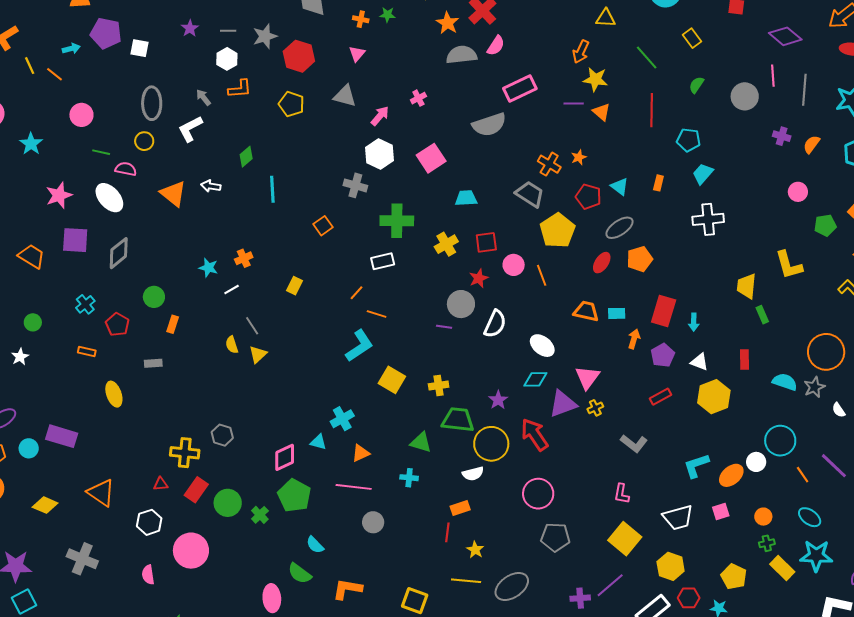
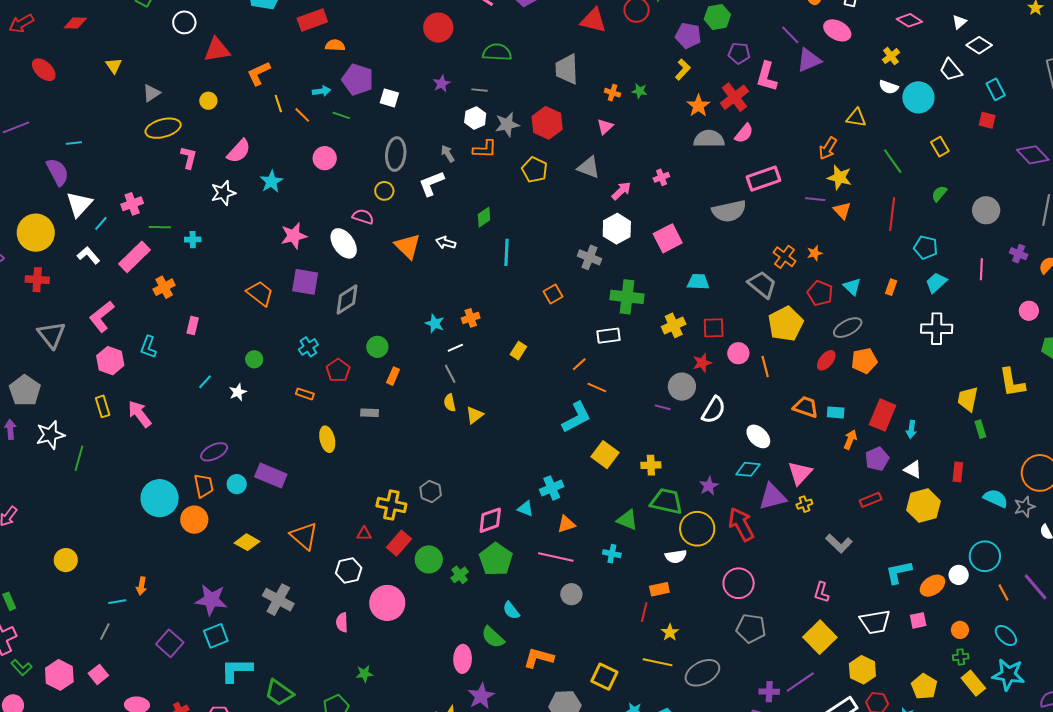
gray star: (265, 36) -> (507, 124), moved
pink line: (773, 76) -> (981, 269), moved
green line: (101, 152) -> (341, 115), moved
gray line: (252, 326) -> (450, 374), moved

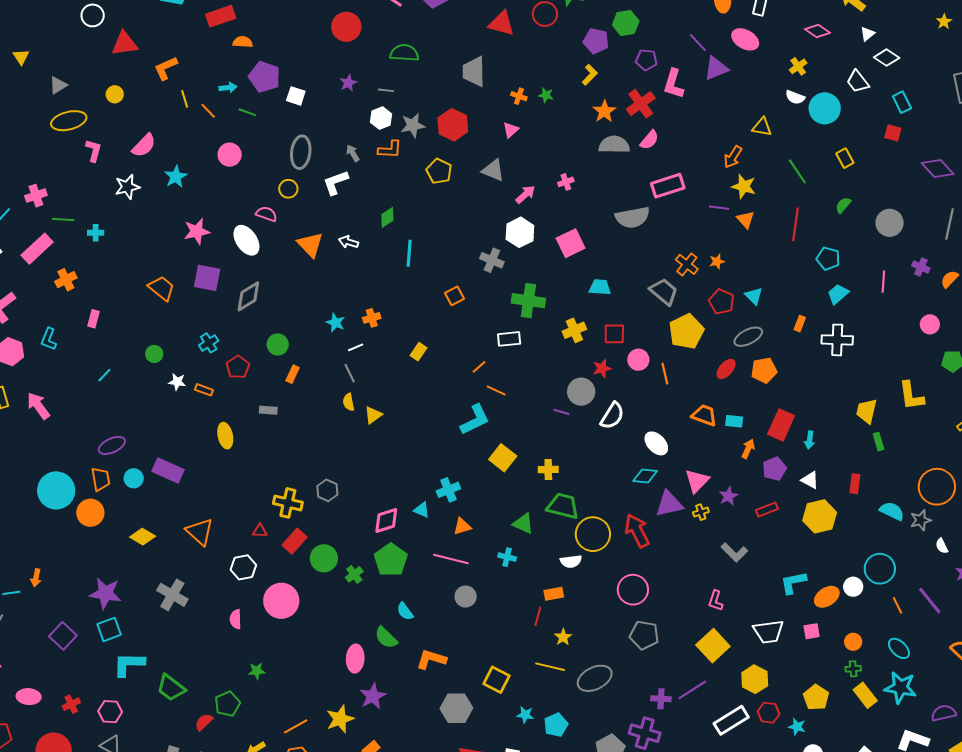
orange rectangle: (891, 287) -> (800, 324), moved
white star: (238, 392) -> (177, 382), moved, turned 30
purple star: (709, 486) -> (728, 496), moved

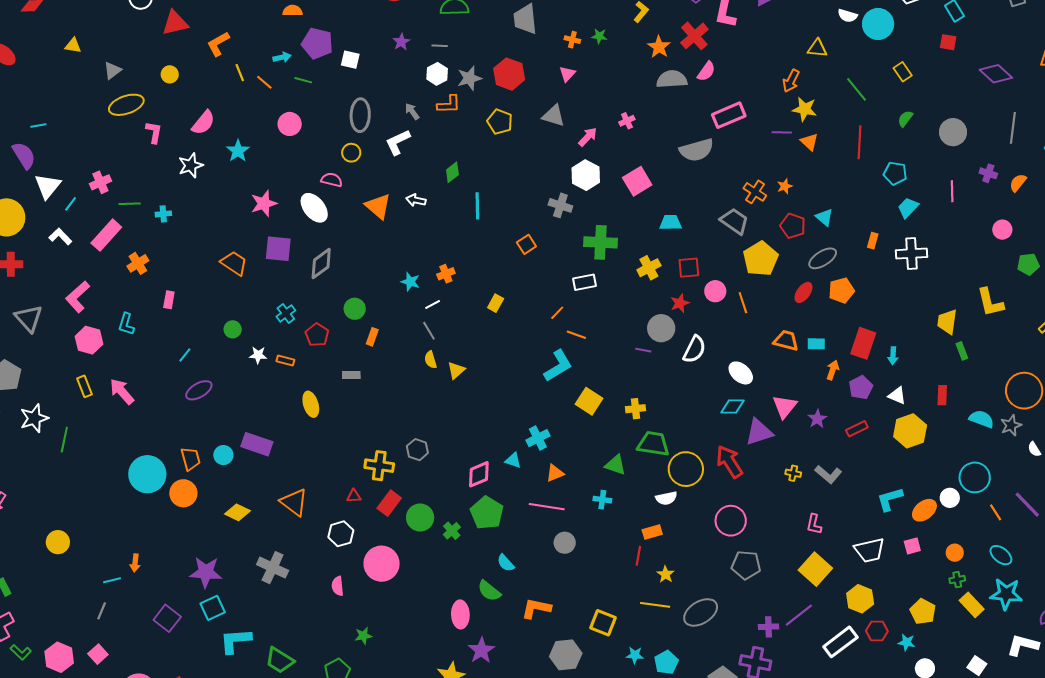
yellow triangle: (21, 57) -> (73, 46), turned -42
purple ellipse: (112, 445) -> (199, 390), moved
yellow cross: (701, 512) -> (793, 473), moved, turned 35

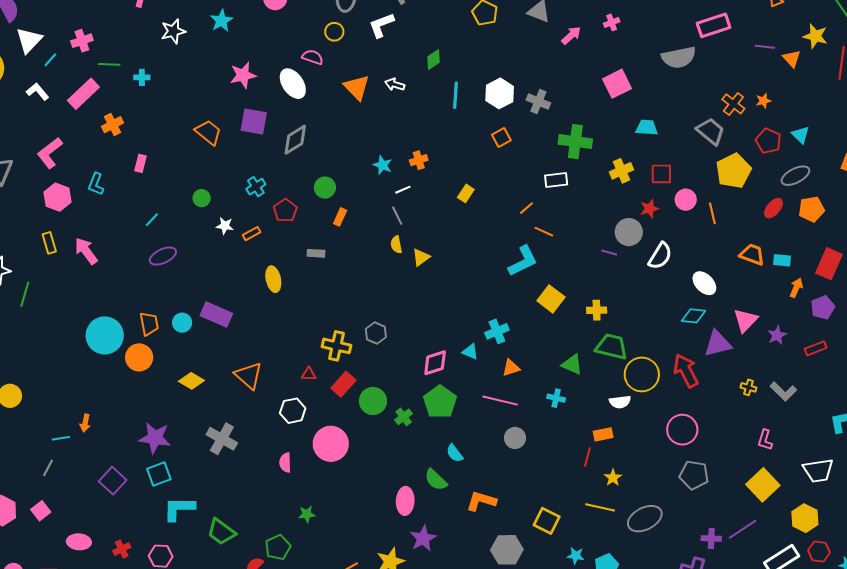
yellow star: (805, 109) -> (815, 36), moved
white hexagon: (586, 175) -> (500, 93), moved
orange rectangle: (285, 361) -> (252, 234), turned -48

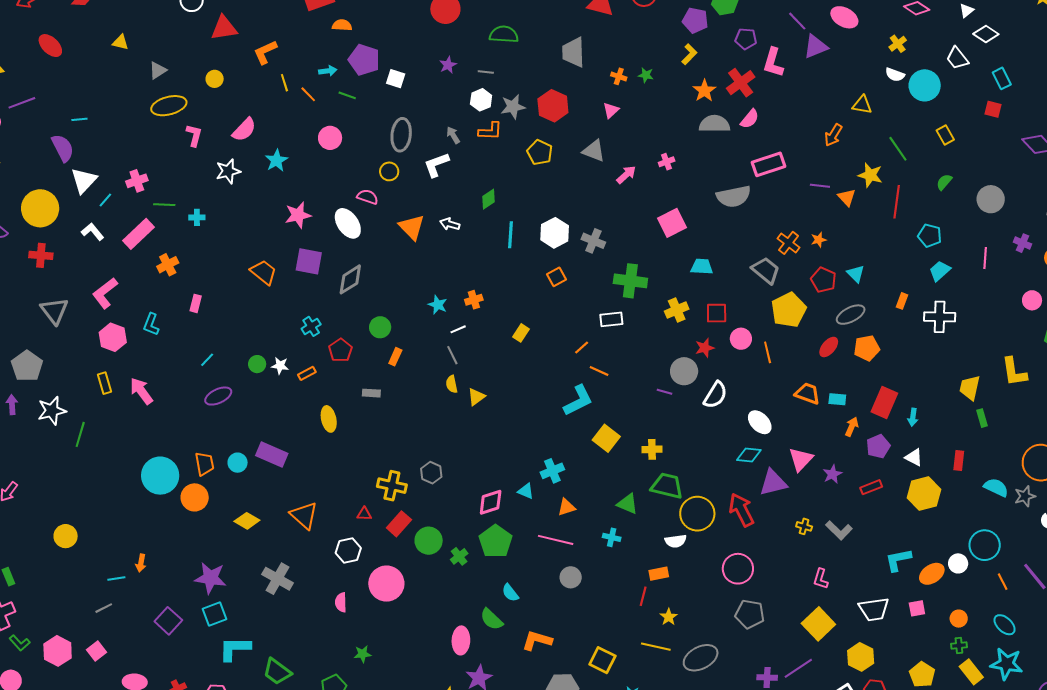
green circle: (202, 198) -> (257, 364), moved
gray line: (48, 468) -> (104, 608), turned 36

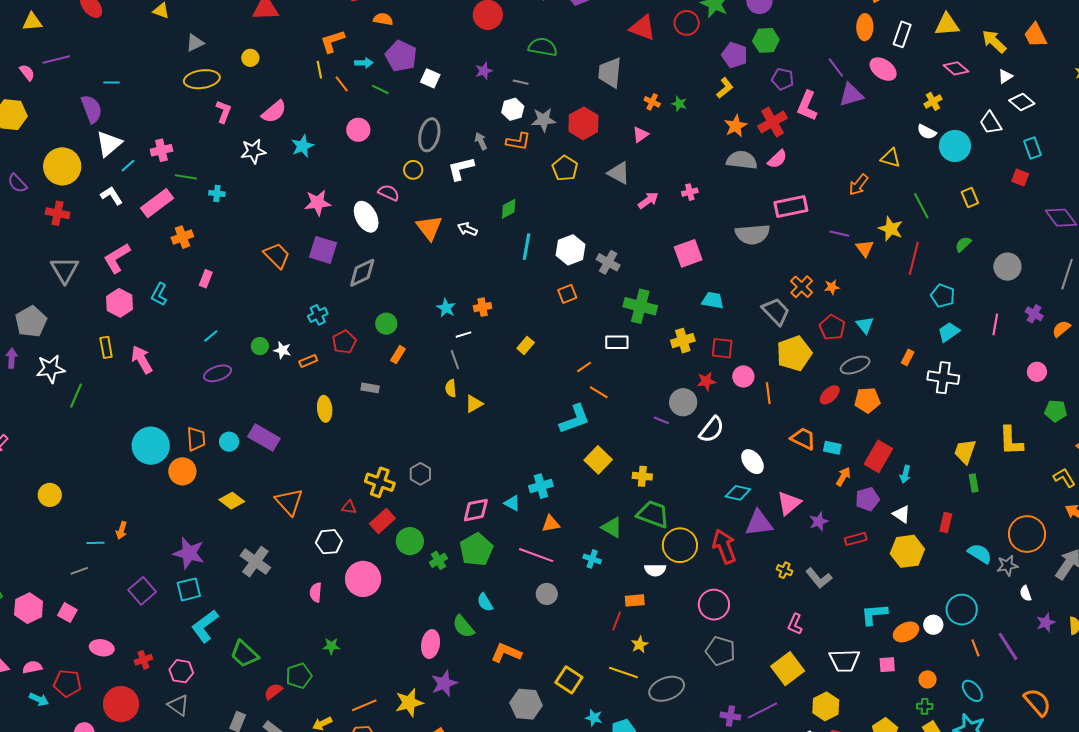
orange L-shape: (265, 52) -> (333, 41), moved
cyan L-shape: (235, 649) -> (205, 626), turned -44
pink square: (97, 651) -> (67, 613), turned -30

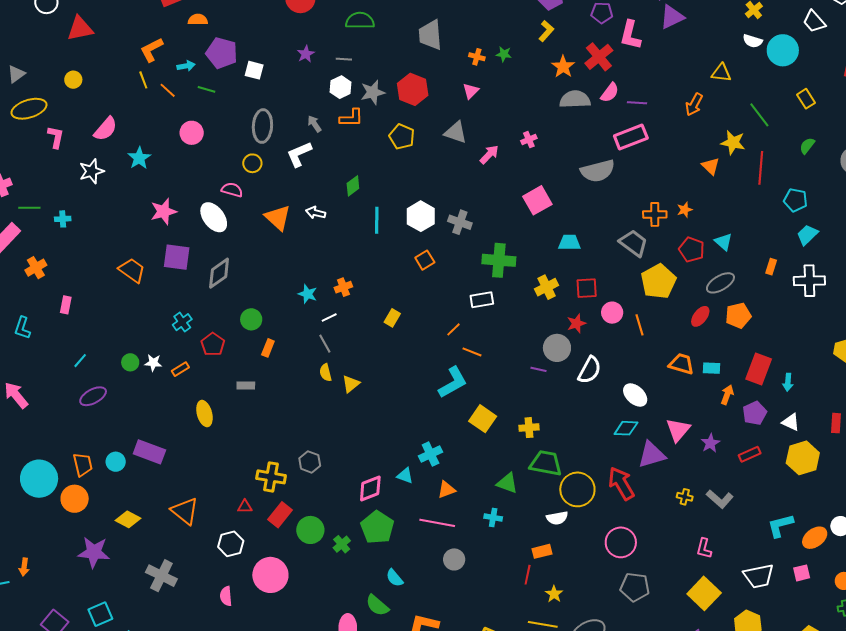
purple line: (839, 234) -> (637, 103), moved
orange cross: (802, 287) -> (655, 214), turned -35
purple star: (189, 553) -> (94, 552), moved

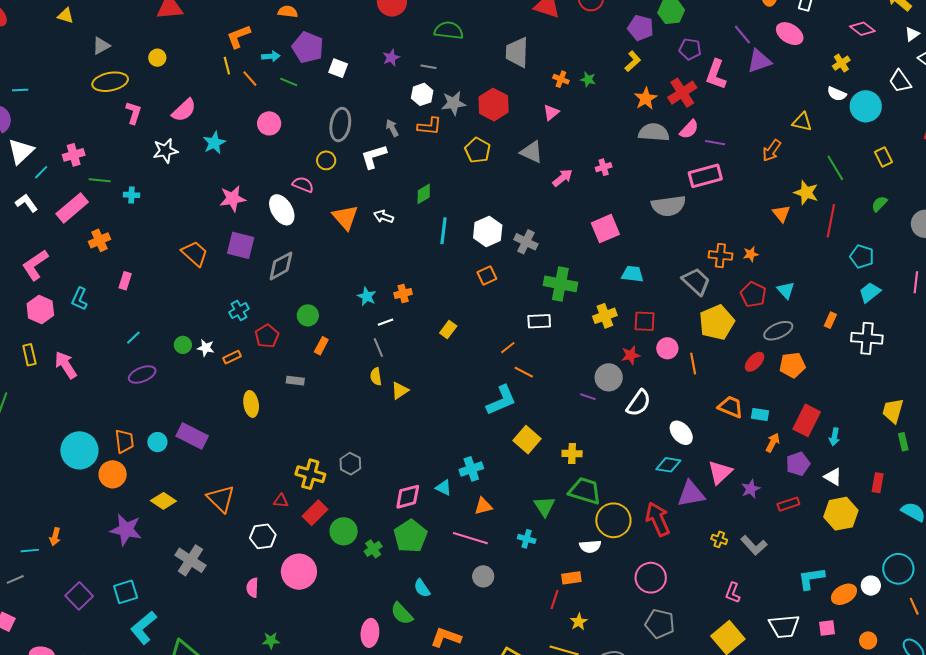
green triangle: (507, 483) -> (544, 506), turned 30

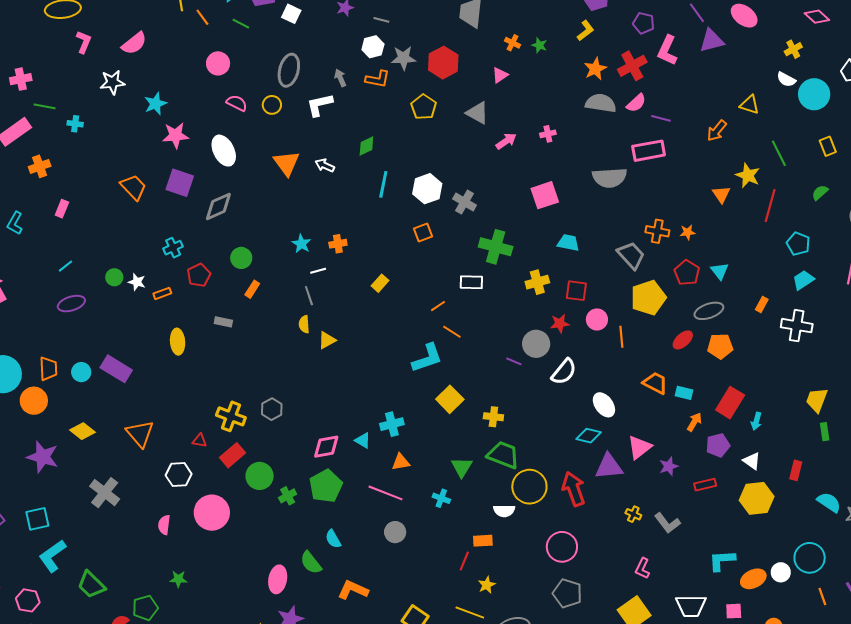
cyan star: (214, 143) -> (156, 104), moved
pink semicircle: (303, 185) -> (237, 103), moved

